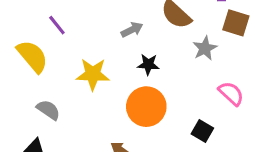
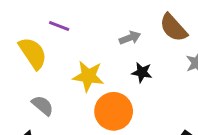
purple line: (57, 25) -> (59, 26), turned -36
orange circle: (146, 107) -> (114, 111), moved

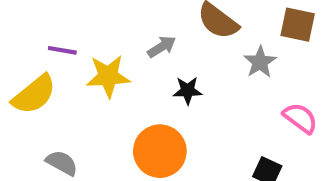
yellow semicircle: (33, 53) -> (34, 94), turned 96
yellow star: (88, 76) -> (108, 76), moved

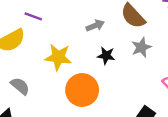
gray star: (260, 62) -> (141, 47), moved
yellow star: (108, 76) -> (58, 57), moved

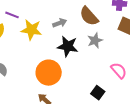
black star: (106, 56) -> (68, 46), size x1.5
yellow star: (58, 57) -> (31, 30), moved

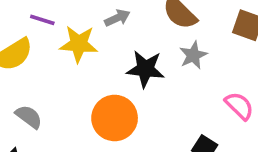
gray arrow: (60, 23) -> (117, 18), moved

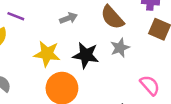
yellow star: (79, 44) -> (47, 54), moved

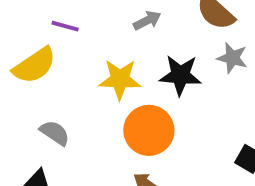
gray star: (120, 48) -> (232, 58), turned -30

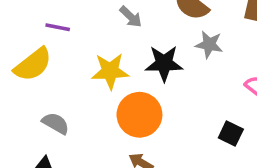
gray arrow: (147, 20) -> (131, 17), turned 75

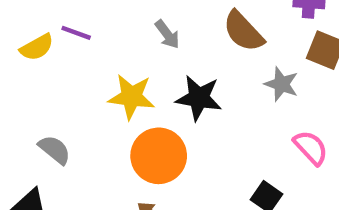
gray star: (209, 44) -> (281, 84), moved
yellow semicircle: (33, 65) -> (37, 47), moved, size x0.7

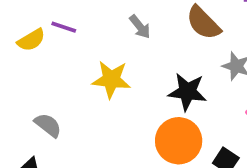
black star: (199, 98) -> (187, 92), moved
orange circle: (159, 156) -> (179, 141), moved

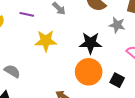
purple line: (64, 27) -> (27, 14), moved

